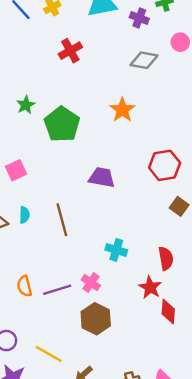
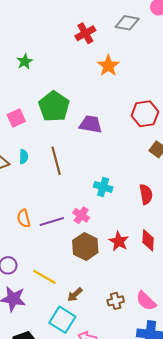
red cross: (70, 51) -> (85, 33), moved
green pentagon: (62, 124) -> (54, 106), moved
red star: (150, 287) -> (119, 241), moved

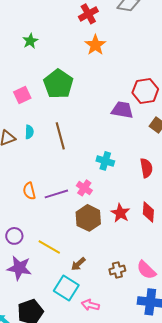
orange star: (108, 66) -> (95, 45), moved
purple trapezoid: (91, 124) -> (122, 110), moved

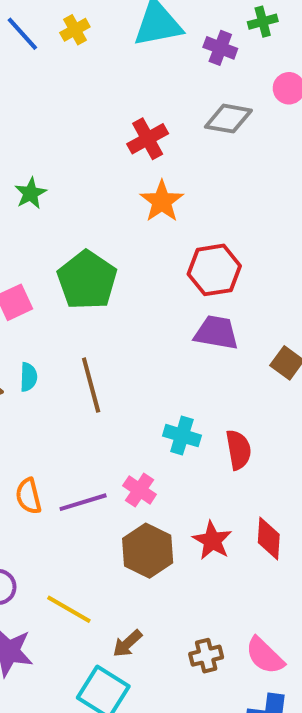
red hexagon: (145, 91) -> (214, 270), moved
red semicircle: (146, 168) -> (238, 450), moved

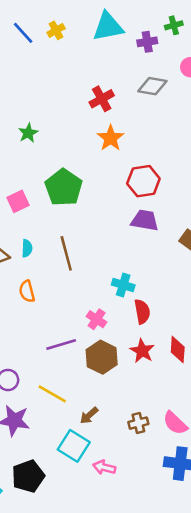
purple cross: (220, 48) -> (147, 42), turned -30
red semicircle: (238, 450) -> (142, 312), moved
orange semicircle: (29, 496) -> (27, 291), moved
purple line: (83, 502) -> (61, 345), moved

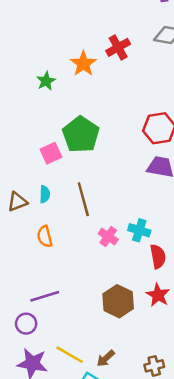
orange star: (111, 138) -> (83, 64), moved
pink square: (18, 201) -> (51, 153), moved
pink cross: (97, 319) -> (108, 237), moved
purple line: (61, 345) -> (45, 296), moved
yellow line: (52, 394) -> (70, 355), moved

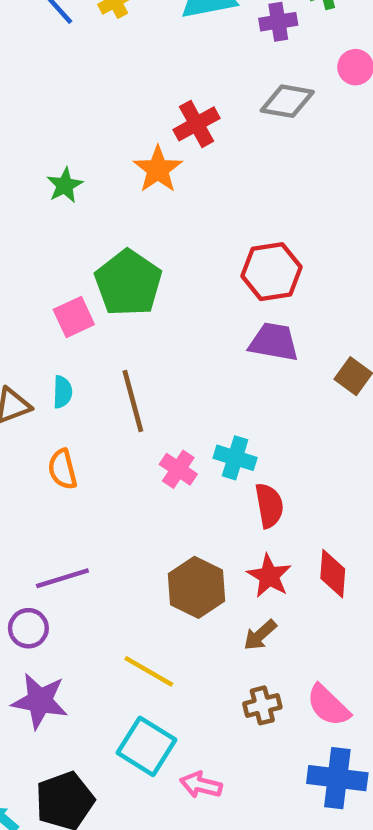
orange star: (83, 64) -> (158, 169), moved
yellow line: (70, 355) -> (149, 671), moved
brown arrow: (106, 358) -> (260, 635), moved

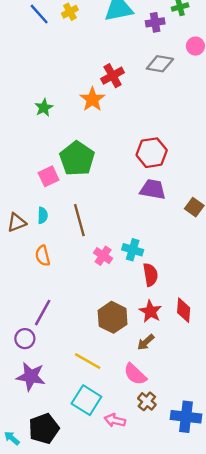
purple line: (62, 578) -> (43, 313), turned -44
brown cross: (262, 705) -> (147, 401), moved, turned -36
pink semicircle: (328, 705) -> (135, 374), moved

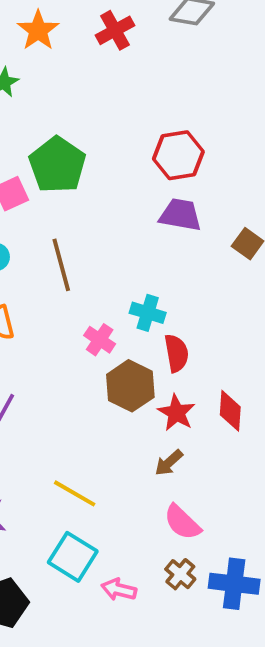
orange star: (92, 99) -> (38, 30), moved
pink cross: (103, 256) -> (100, 340), moved
brown hexagon: (113, 317) -> (130, 386), moved
pink semicircle: (135, 374) -> (182, 522), moved
brown cross: (147, 401) -> (180, 574), moved

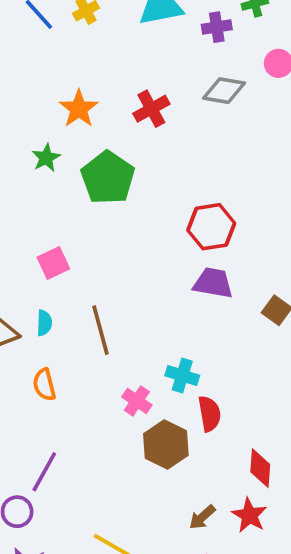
green pentagon: (57, 165) -> (108, 178), moved
red star: (176, 413) -> (249, 515), moved

